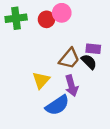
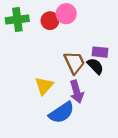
brown trapezoid: (69, 58) -> (74, 63), turned -65

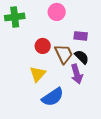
red circle: (50, 21) -> (43, 46), moved
purple rectangle: (100, 52) -> (81, 36), moved
purple arrow: (77, 92) -> (77, 74), moved

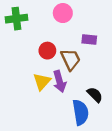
black semicircle: (82, 57) -> (95, 95), moved
purple arrow: (77, 74) -> (60, 81), moved
blue semicircle: (53, 97) -> (80, 112), moved, turned -65

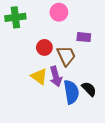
yellow triangle: (42, 81) -> (39, 77), turned -36
blue semicircle: (80, 112) -> (71, 92), moved

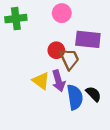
purple rectangle: (84, 37) -> (88, 39), size x1.6
red circle: (44, 47) -> (56, 50), moved

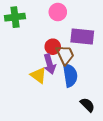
purple arrow: (58, 81) -> (50, 64), moved
black semicircle: (93, 94) -> (87, 105), moved
blue semicircle: (75, 97) -> (70, 75), moved

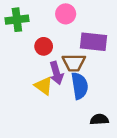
red circle: (53, 47) -> (44, 46), moved
brown trapezoid: (65, 55) -> (74, 63), turned 115
black semicircle: (87, 105) -> (99, 119), turned -49

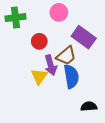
purple rectangle: (93, 42) -> (84, 37), turned 30
brown trapezoid: (74, 63) -> (66, 56), turned -40
yellow triangle: (44, 86) -> (39, 76), turned 30

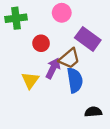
purple arrow: (51, 65) -> (53, 68), turned -138
yellow triangle: (39, 76) -> (30, 80), moved

